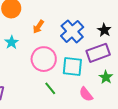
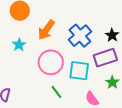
orange arrow: (38, 27) -> (46, 30), size x1.5

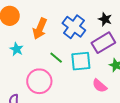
pink circle: (51, 62) -> (39, 81), moved
green line: (56, 92) -> (56, 58), moved

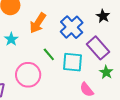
black star: (105, 19) -> (103, 16), moved
purple rectangle: (103, 43) -> (98, 48), turned 70

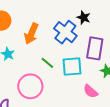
black star: (103, 16) -> (84, 18), moved
purple rectangle: (98, 48) -> (95, 48), turned 60

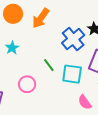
orange arrow: (31, 34) -> (41, 18), moved
pink circle: (30, 86) -> (27, 84), size x0.7

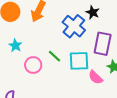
pink circle: (27, 84) -> (33, 65), moved
pink semicircle: (85, 102) -> (96, 77), moved

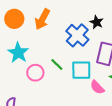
cyan star: (15, 46) -> (18, 53), size x1.5

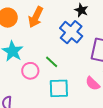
black star: (97, 22) -> (81, 10), moved
cyan square: (81, 70) -> (59, 88), moved

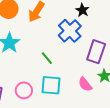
pink circle: (30, 71) -> (24, 90), moved

